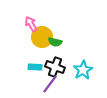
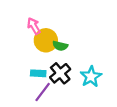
black cross: (55, 67) -> (60, 73), turned 30
purple line: (50, 84) -> (43, 92), moved

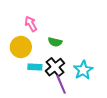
yellow circle: (46, 40) -> (21, 47), moved
purple line: (43, 92) -> (61, 84), moved, turned -60

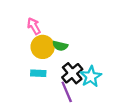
yellow circle: (21, 47) -> (43, 47), moved
black cross: (55, 67) -> (72, 73), moved

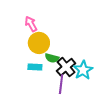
green semicircle: (60, 46) -> (52, 58), moved
purple line: (67, 92) -> (61, 84), turned 30

